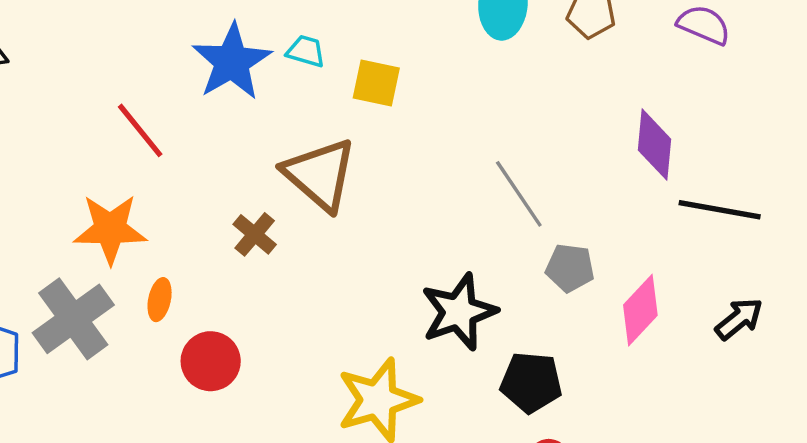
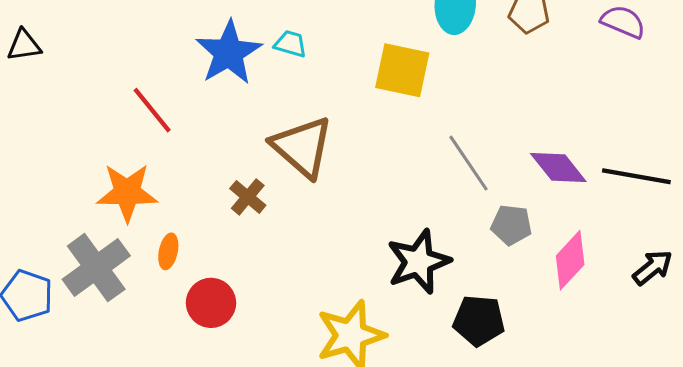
yellow square: (376, 83) -> (402, 70), moved, size x1.4
purple diamond: (654, 145) -> (558, 167), moved, turned -44

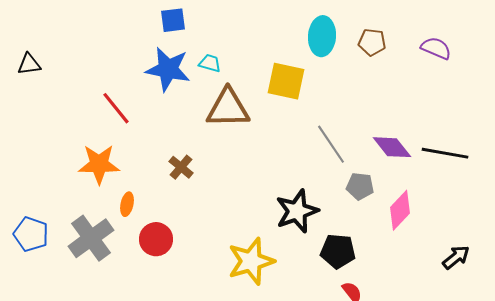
blue star: (229, 53) -> (168, 69), turned -30
brown triangle: (302, 147) -> (228, 108), moved, turned -42
gray cross: (96, 268) -> (91, 238), moved
black arrow: (653, 268) -> (456, 257), moved

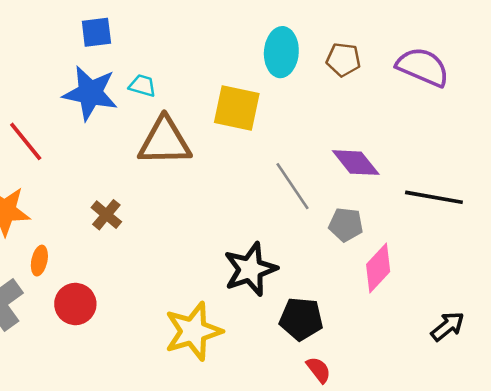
purple semicircle: (436, 48) -> (423, 67), size x1.4
purple diamond: (392, 147) -> (356, 163), moved
gray pentagon: (360, 186) -> (346, 225), moved

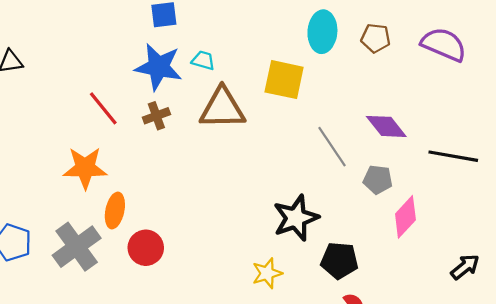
brown cross: (106, 215) -> (156, 116), moved, turned 30
orange ellipse: (39, 261) -> (115, 210), size x1.4
yellow star: (193, 331) -> (267, 273), moved, size x0.6

